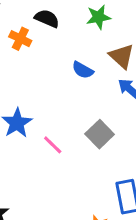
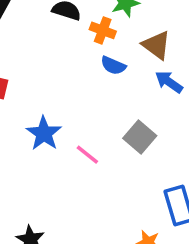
orange cross: (20, 39) -> (103, 30), moved

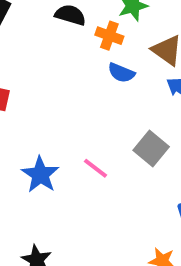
blue star: (44, 133) -> (40, 175), moved

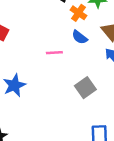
pink line: (96, 168) -> (54, 53), moved, turned -56

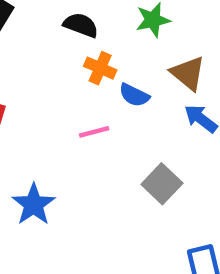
orange cross: (79, 13) -> (100, 68), moved

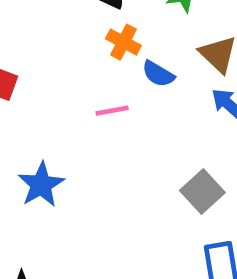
gray square: (162, 184) -> (202, 191), moved

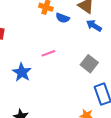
pink line: (112, 111) -> (48, 53), moved

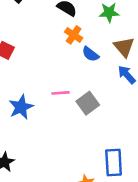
gray square: (89, 64) -> (88, 103), moved

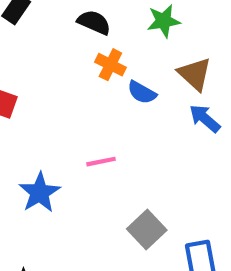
gray square: (88, 103) -> (147, 230), moved

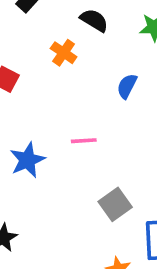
orange cross: (110, 65) -> (64, 53), moved
blue semicircle: (142, 92) -> (127, 86), turned 80

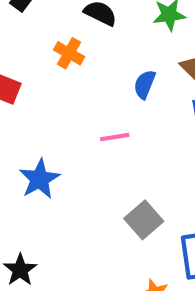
pink line: (84, 141) -> (115, 137), moved

